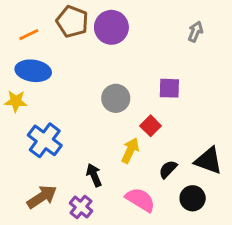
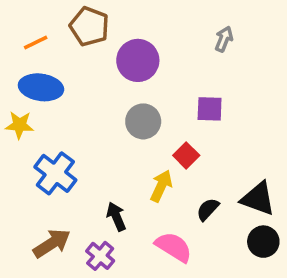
purple circle: (111, 27) -> (138, 60), moved
gray arrow: (195, 32) -> (224, 39), moved
black circle: (193, 198) -> (263, 242), moved

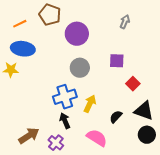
red square: (186, 155) -> (133, 84), moved
blue cross: (55, 173) -> (65, 97), moved, turned 35

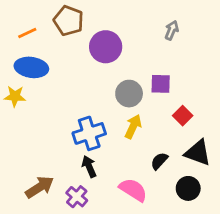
gray circle: (80, 68) -> (129, 94), moved
yellow arrow: (90, 104) -> (133, 127), moved
black circle: (147, 135) -> (188, 188), moved

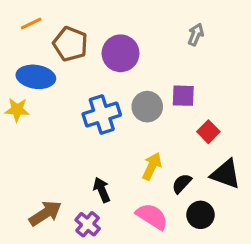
brown pentagon: (69, 21) -> (70, 44), moved
orange line: (27, 33) -> (31, 24), moved
yellow arrow: (133, 127) -> (152, 166), moved
blue cross: (89, 133) -> (102, 114), moved
black circle: (188, 188) -> (201, 215), moved

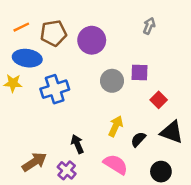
orange line: (31, 24) -> (21, 27), moved
brown pentagon: (70, 44) -> (54, 33), turned -30
blue cross: (102, 114) -> (55, 89), moved
black circle: (201, 215) -> (161, 172), moved

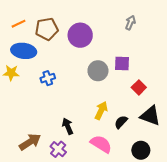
blue cross: (55, 89) -> (48, 78), size x0.6

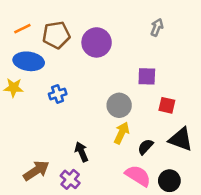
gray circle: (98, 71) -> (119, 105), moved
red square: (139, 87) -> (167, 105), turned -32
pink semicircle: (101, 144) -> (138, 176), moved

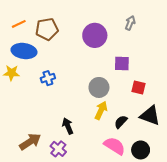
purple circle: (97, 42) -> (95, 35), moved

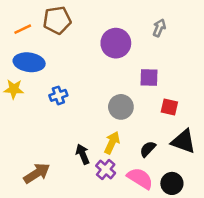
brown pentagon: (47, 29) -> (57, 20), moved
yellow arrow: (101, 110) -> (112, 143), moved
purple cross: (58, 149) -> (106, 169), moved

